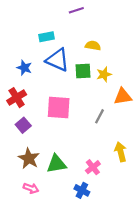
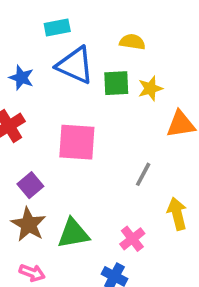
gray line: (100, 116) -> (143, 174), moved
purple square: (23, 125) -> (30, 185), moved

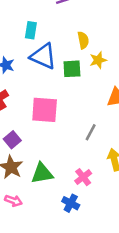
cyan rectangle: (57, 28) -> (31, 30), turned -70
yellow semicircle: (132, 42) -> (83, 40), turned 70
yellow star: (150, 88) -> (98, 60), moved

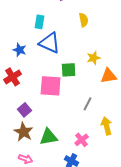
yellow semicircle: (83, 40) -> (84, 20), moved
yellow star: (98, 60) -> (94, 58), moved
green square: (72, 69) -> (69, 70), moved

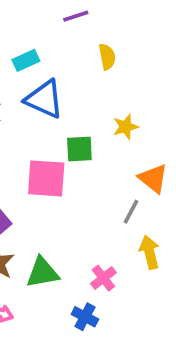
cyan rectangle: (40, 22) -> (26, 60), turned 56
orange triangle: (109, 76) -> (153, 178), moved, turned 48
gray line: (88, 104) -> (131, 212), moved

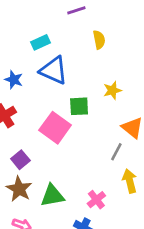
pink square: (46, 178) -> (55, 128), turned 32

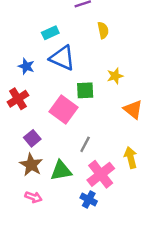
gray line: (116, 152) -> (85, 144), moved
pink cross: (96, 200) -> (101, 174), size x1.6

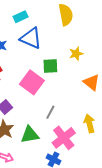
yellow semicircle: (103, 30) -> (66, 15), size x1.5

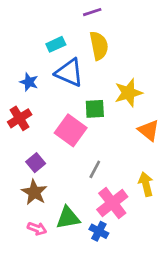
yellow semicircle: (66, 15) -> (99, 46), moved
yellow star: (76, 54) -> (128, 93), size x1.5
green triangle: (30, 135) -> (68, 218), moved

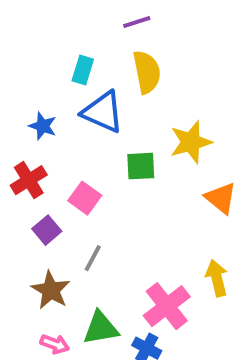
cyan rectangle: (56, 44) -> (83, 70), turned -48
pink square: (71, 130) -> (85, 198), moved, size x0.7
purple square: (36, 163) -> (47, 230), moved
gray line: (95, 169) -> (93, 258), moved

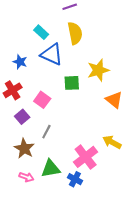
cyan rectangle: (83, 70) -> (41, 32), turned -64
yellow arrow: (217, 278) -> (112, 142), turned -48

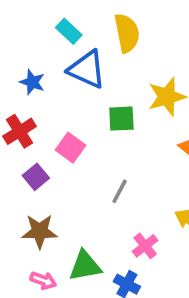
gray line: (46, 132) -> (120, 191), moved
brown star: (24, 148) -> (40, 231), turned -30
pink cross: (86, 157) -> (145, 246), size x0.6

